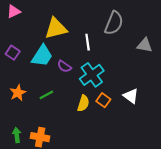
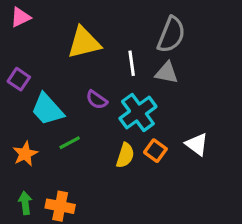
gray triangle: (145, 45) -> (167, 73), moved
cyan trapezoid: (42, 56) -> (47, 109), moved, turned 105
orange star: (18, 93) -> (25, 154), moved

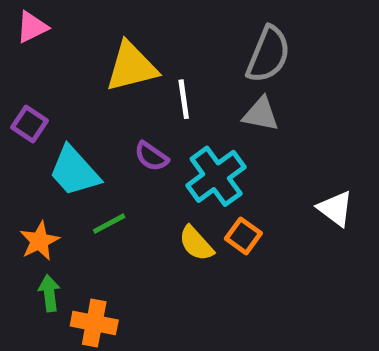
white line: (132, 63) -> (184, 99), moved
white triangle: (197, 144) -> (335, 209), moved
yellow semicircle: (125, 155) -> (196, 243), turned 120
green arrow: (25, 203) -> (49, 293), moved

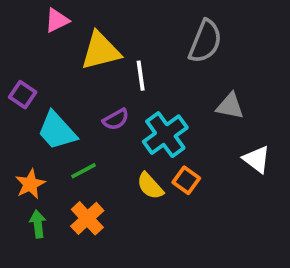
pink triangle: (32, 27) -> (57, 20), moved
gray triangle: (261, 114) -> (230, 106), moved
purple semicircle: (151, 156) -> (116, 119), turned -64
orange cross: (94, 323) -> (87, 218), moved, turned 36

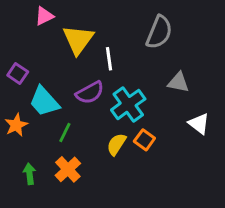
yellow triangle: (101, 51) -> (78, 40), turned -40
purple semicircle: (116, 119) -> (90, 93), size x1.4
green line: (83, 171) -> (65, 132), turned -36
orange star: (30, 184) -> (16, 125), moved
yellow semicircle: (150, 186) -> (116, 144), turned 75

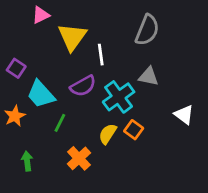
gray triangle: (178, 82) -> (149, 76), moved
orange cross: (68, 169) -> (79, 158), moved

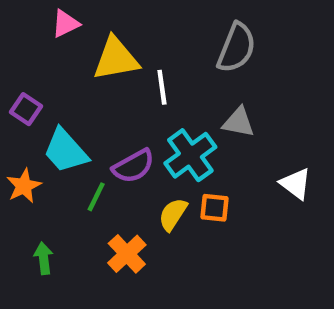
yellow triangle: (72, 37) -> (116, 59), turned 44
purple semicircle: (83, 86) -> (133, 166), moved
orange square: (134, 130) -> (214, 208), turned -30

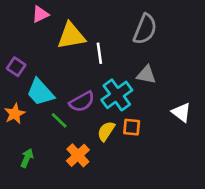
green line: (96, 197) -> (59, 120), turned -72
green arrow: (44, 258) -> (27, 158), turned 30

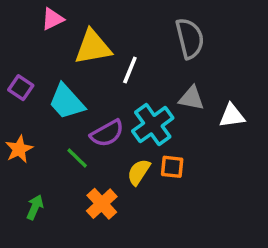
gray semicircle: (145, 29) -> (190, 38), turned -36
white line: (99, 53) -> (130, 70), turned 30
cyan trapezoid: (40, 92) -> (67, 102), moved
white triangle: (181, 112) -> (232, 116), moved, turned -45

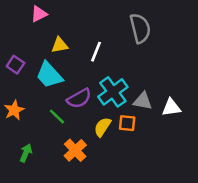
yellow triangle: (93, 47) -> (60, 45), moved, size x0.6
gray triangle: (191, 98) -> (143, 101), moved
white triangle: (232, 116) -> (171, 107), moved

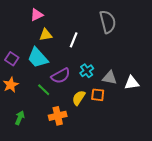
pink triangle: (39, 14) -> (37, 15), moved
purple square: (15, 65) -> (12, 59), moved
cyan cross: (113, 92) -> (87, 71), size x0.6
orange cross: (75, 150) -> (58, 116), turned 30

